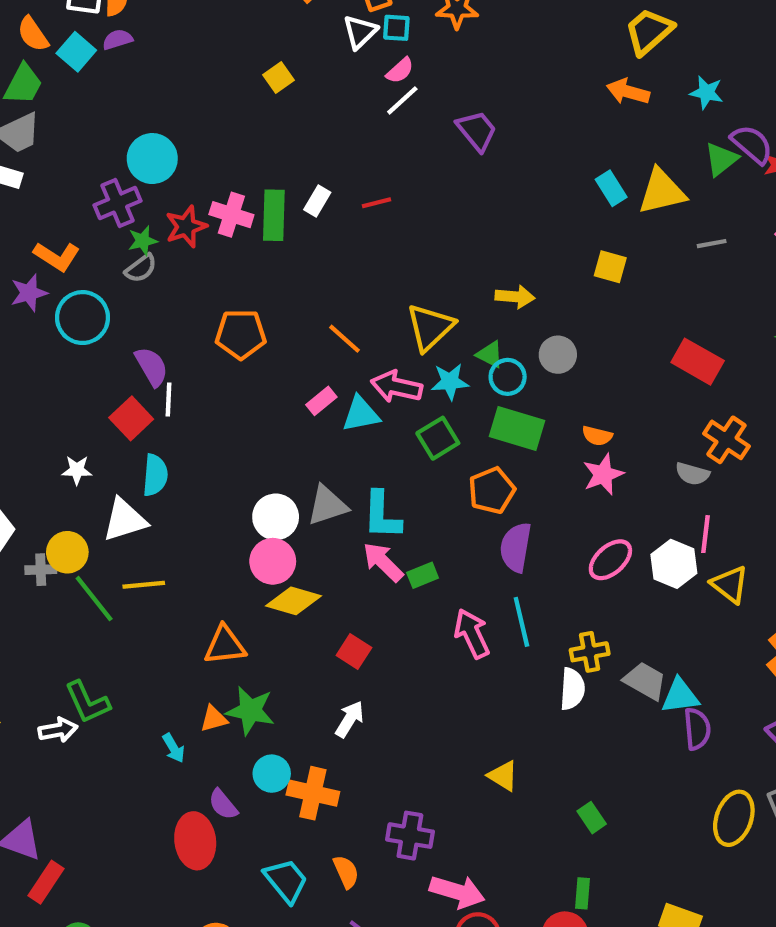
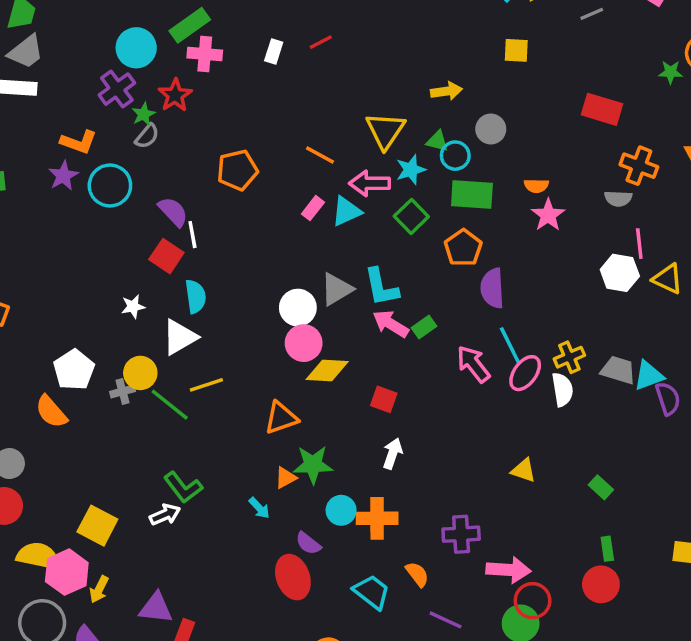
pink cross: (231, 215) -> (205, 54), moved
green rectangle: (274, 215) -> (190, 25), moved, turned 66
pink ellipse: (610, 560) -> (525, 373), moved

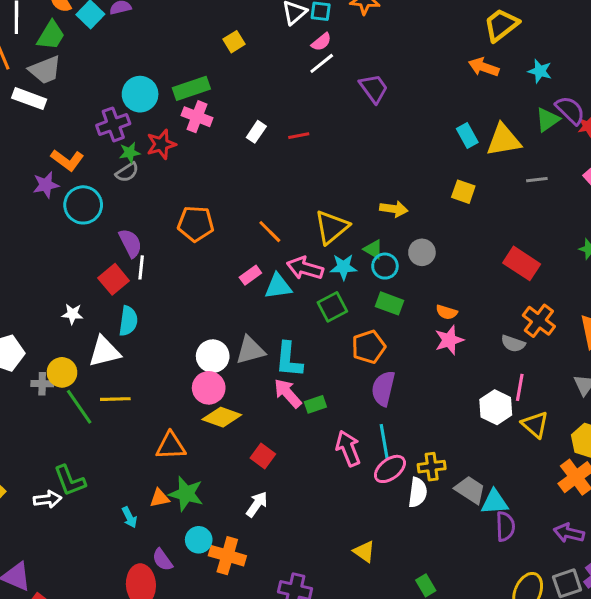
green rectangle: (472, 194) -> (389, 303), size x0.7

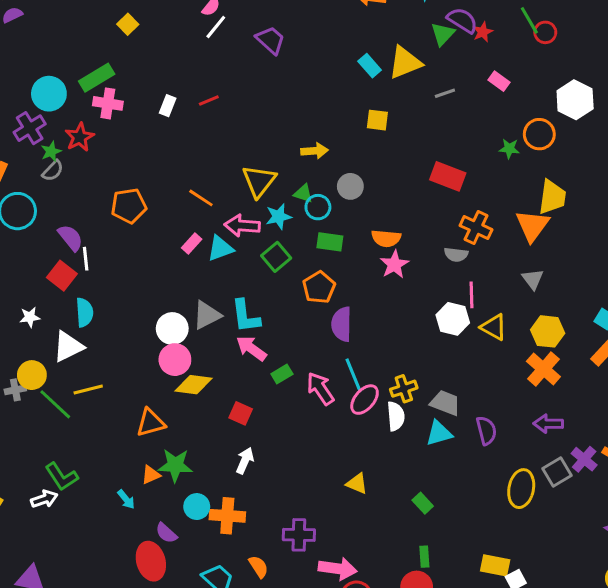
orange semicircle: (447, 312) -> (386, 238), size x1.4
green rectangle: (315, 404) -> (282, 374), moved
cyan triangle: (495, 502) -> (439, 433), moved

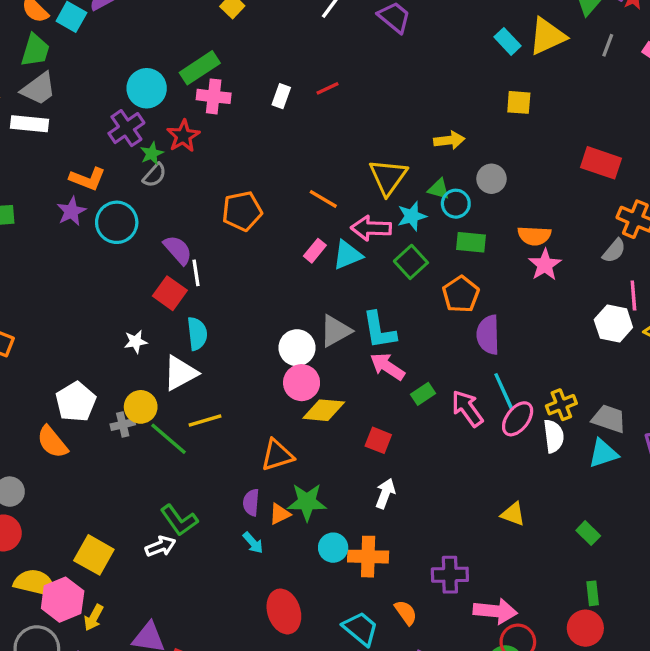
gray line: (445, 93) -> (608, 45), moved, turned -48
gray semicircle: (456, 255) -> (614, 251), turned -55
purple semicircle: (166, 533) -> (251, 502), moved, turned 55

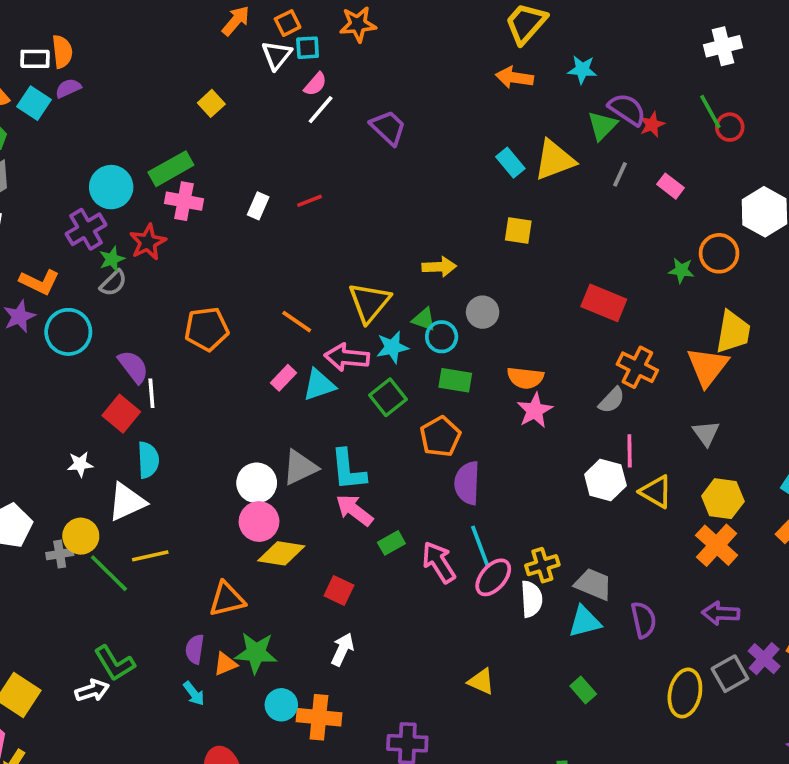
green rectangle: (588, 533) -> (583, 690), moved

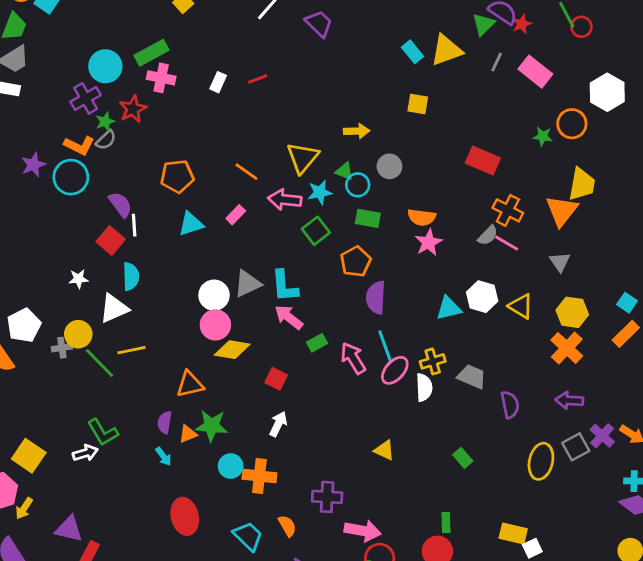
pink rectangle: (671, 186) -> (535, 72), size x1.6
orange L-shape: (39, 282) -> (79, 146), moved
cyan triangle: (319, 385) -> (191, 224), moved
pink line: (630, 451) -> (507, 243), moved, turned -60
cyan triangle: (585, 622) -> (449, 308), moved

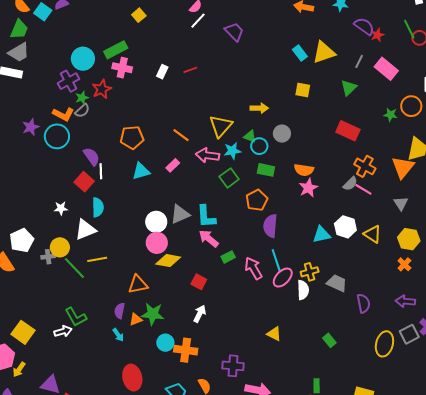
green triangle: (483, 24) -> (349, 88), moved
orange cross: (567, 348) -> (404, 264), size x0.6

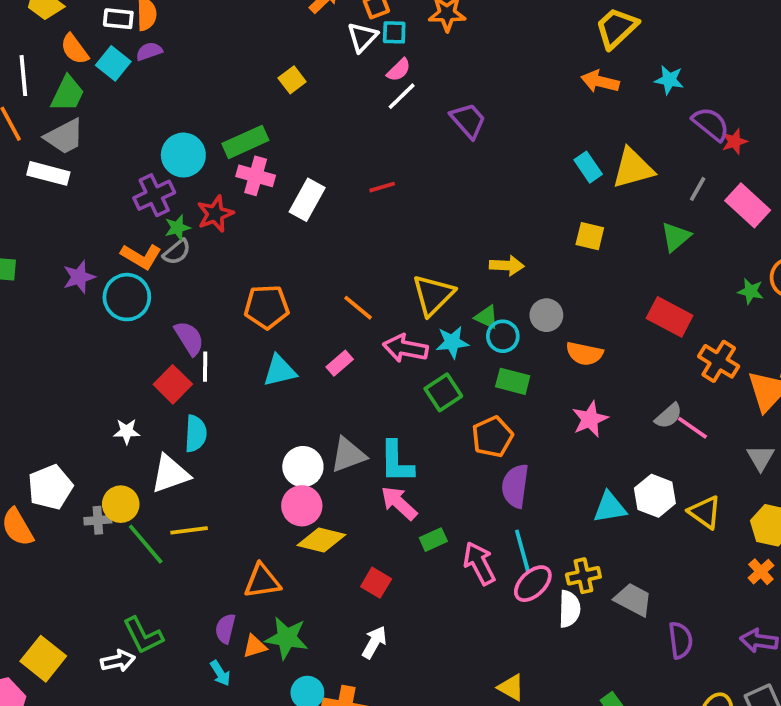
white rectangle: (162, 72) -> (307, 200), moved, size x1.5
orange cross: (365, 166) -> (719, 361), moved
orange semicircle: (304, 170) -> (584, 354), moved

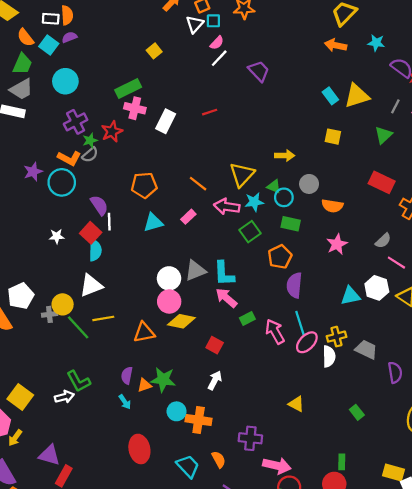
cyan circle: (183, 155) -> (65, 81), moved
pink line: (692, 428) -> (396, 263), moved
white star: (127, 431) -> (57, 236), moved
cyan semicircle: (196, 434) -> (95, 250), moved
orange triangle: (262, 581) -> (144, 332), moved

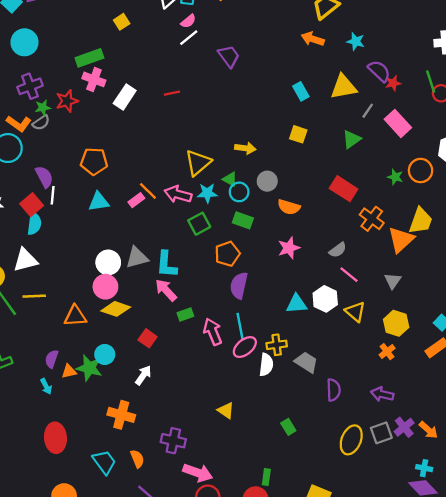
yellow triangle: (357, 96) -> (343, 87), moved
orange line: (198, 184) -> (148, 191), moved
cyan circle: (177, 411) -> (105, 354), moved

